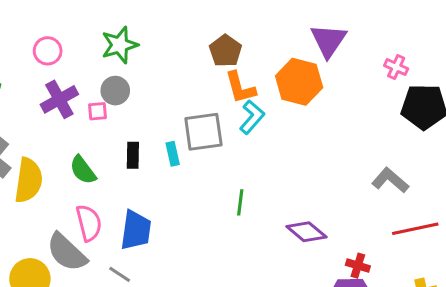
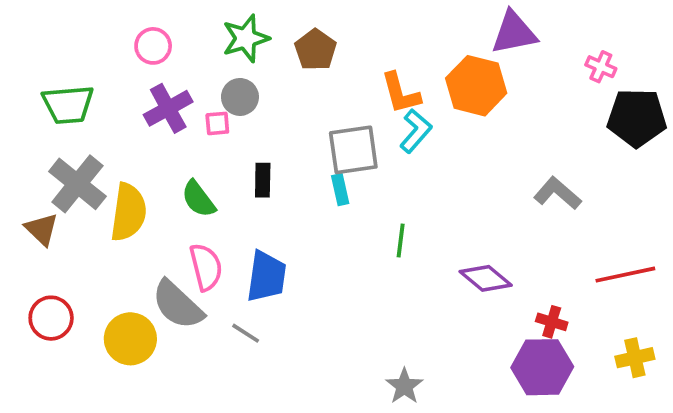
purple triangle: (328, 41) -> (514, 33), turned 45
brown pentagon: (226, 51) -> (316, 50), moved
cyan rectangle: (173, 154) -> (340, 190), moved
gray L-shape: (390, 180) -> (557, 193), moved

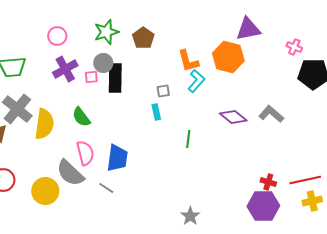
gray square: (353, 150) -> (163, 91), size x0.5
black rectangle: (263, 180) -> (115, 78), moved, size x1.6
red line: (625, 275) -> (305, 180), moved
purple diamond: (486, 278) -> (233, 117), moved

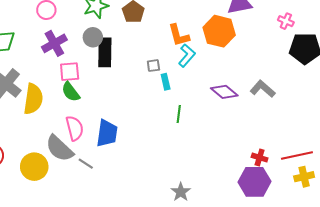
pink square: (91, 77) -> (70, 72), moved, size x1.5
cyan rectangle: (156, 112) -> (166, 82), moved
gray line: (106, 188) -> (86, 164), moved

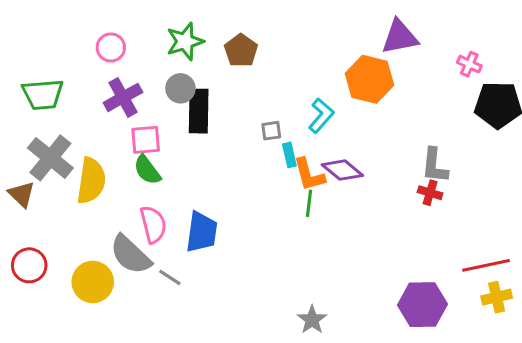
orange L-shape: (179, 35) -> (309, 175), moved
gray L-shape: (263, 89) -> (435, 165), turned -125
purple diamond: (224, 92) -> (342, 170), moved
red cross: (260, 158) -> (430, 193), moved

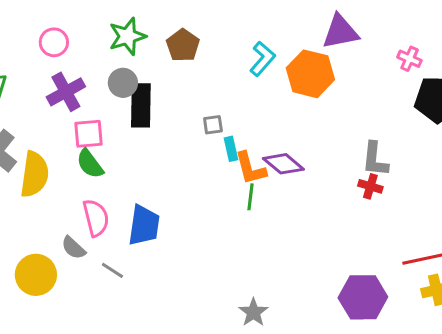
cyan L-shape: (321, 116) -> (262, 59), moved
gray semicircle: (131, 255) -> (73, 248), size x0.6

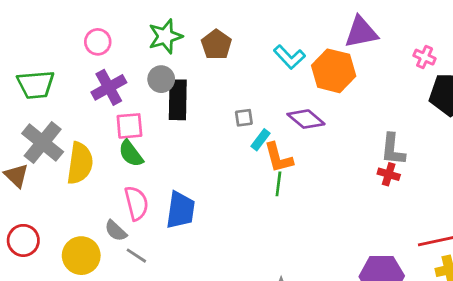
cyan L-shape: (262, 59) -> (289, 57), turned 96
cyan rectangle: (231, 149) -> (260, 140), turned 50
purple diamond: (283, 164) -> (306, 119), moved
gray line: (112, 270) -> (136, 256), moved

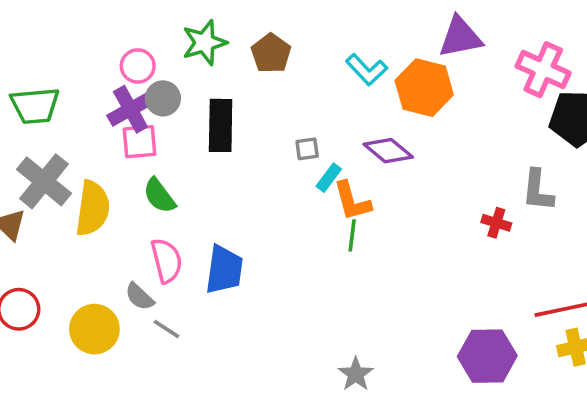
pink circle: (98, 42) -> (138, 66), moved
pink cross: (425, 57) -> (543, 70), size x1.8
gray circle: (161, 79) -> (163, 98), moved
pink square: (129, 126) -> (139, 142), moved
gray L-shape: (393, 149) -> (538, 190), moved

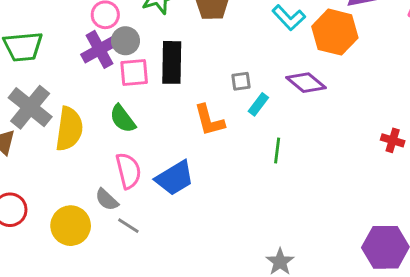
pink square: (139, 142) -> (134, 73), moved
orange L-shape: (352, 201) -> (209, 120), moved
blue trapezoid: (224, 270) -> (175, 178), turned 51

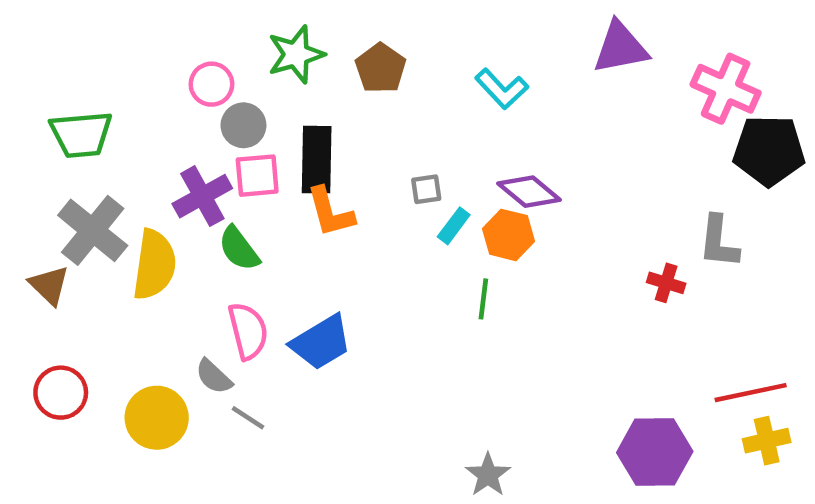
orange hexagon: (335, 32) -> (509, 235), moved, size x0.7
purple cross: (99, 49) -> (202, 196), moved
orange L-shape: (209, 120) -> (330, 212), moved

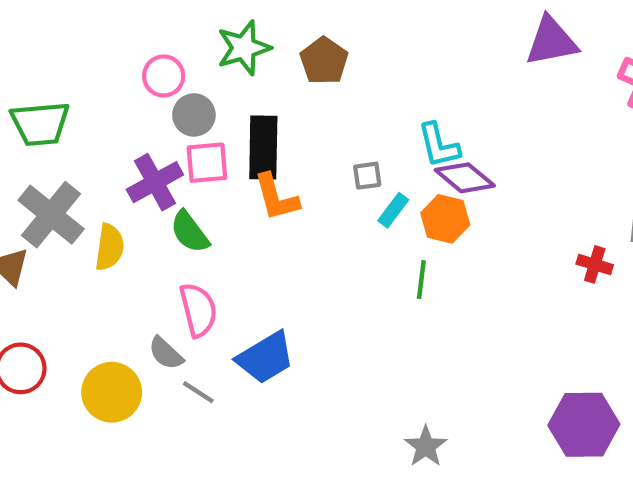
cyan L-shape: (502, 89) -> (439, 145), moved, turned 30
yellow semicircle: (154, 265) -> (109, 247), size x0.7
blue trapezoid: (321, 342) -> (265, 358), moved

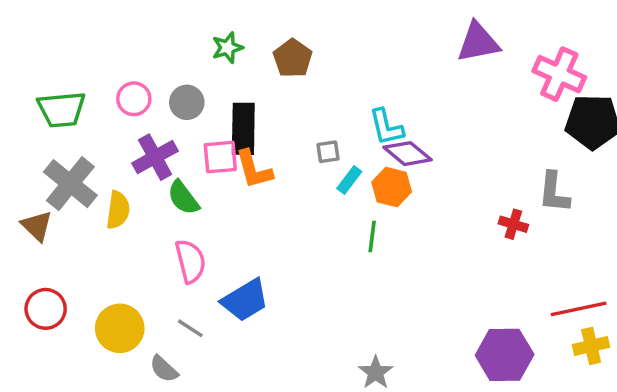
green star: (244, 48) -> (227, 48), size x0.7
pink circle: (164, 76) -> (134, 99), moved
pink square: (207, 163) -> (220, 157), moved
gray semicircle: (166, 353) -> (164, 369), moved

